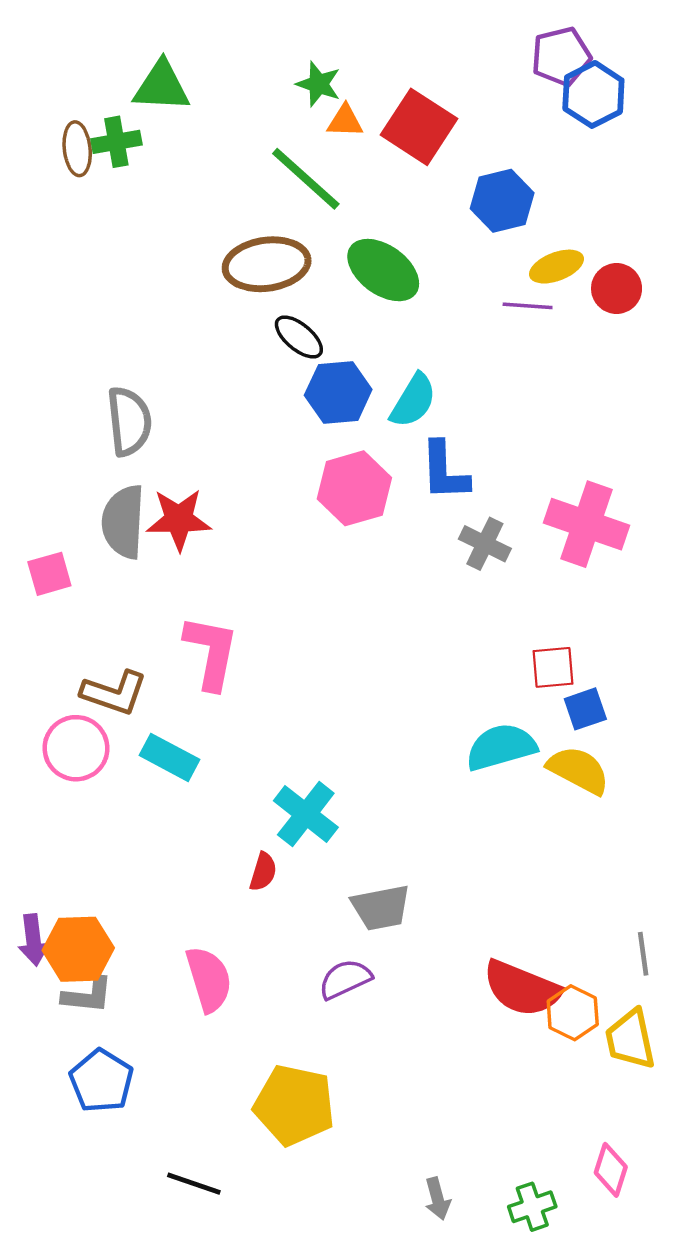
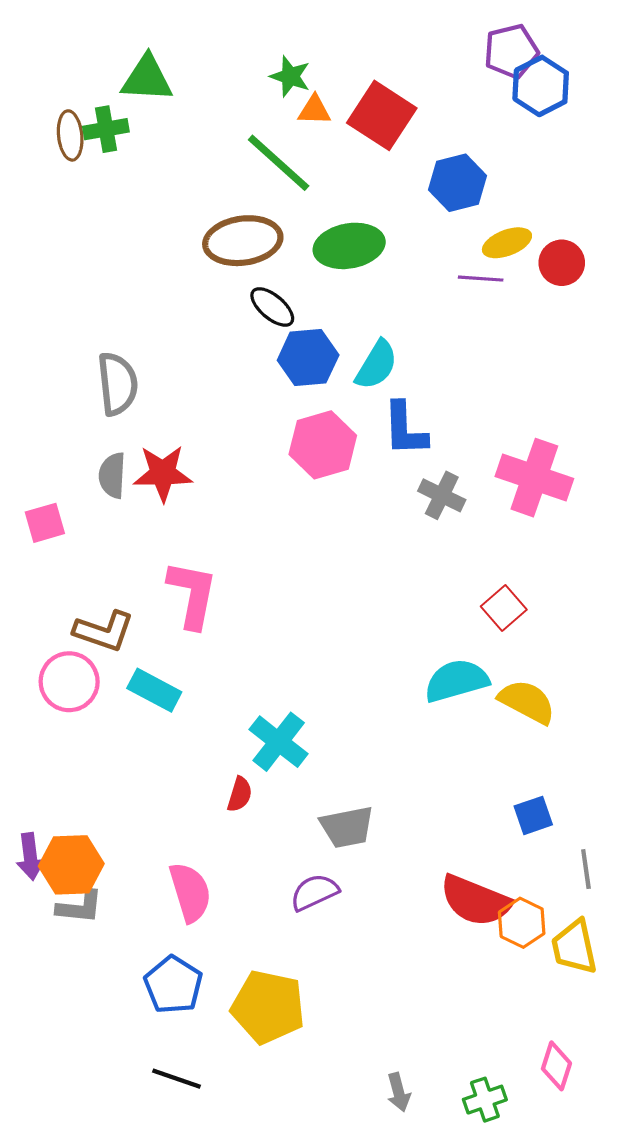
green ellipse: (383, 270) -> (349, 246), turned -46
gray semicircle: (123, 522) -> (112, 475), size x0.7
red square: (553, 667) -> (504, 608), turned -36
blue square: (585, 709) -> (533, 815), moved
blue pentagon: (101, 1081) -> (173, 985), moved

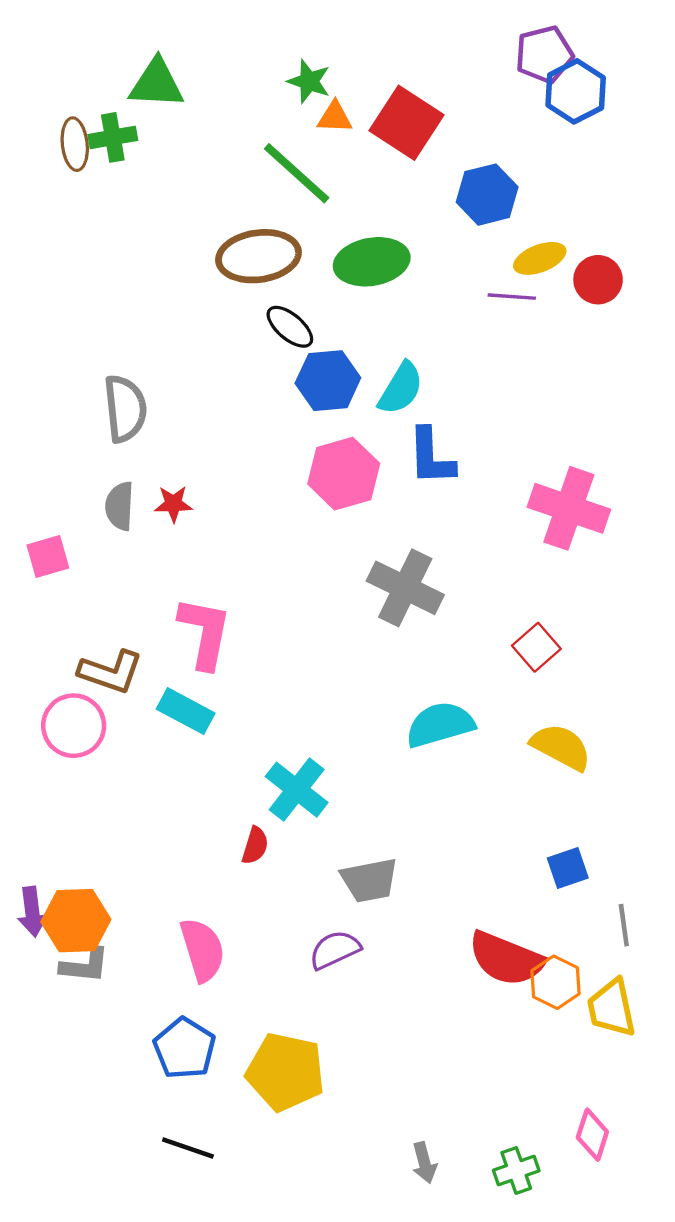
red star: (163, 473) -> (173, 504), size x0.6
gray cross: (442, 495) -> (405, 588), moved, size x1.5
cyan semicircle: (456, 681) -> (440, 725), moved
cyan rectangle: (154, 690) -> (186, 711), moved

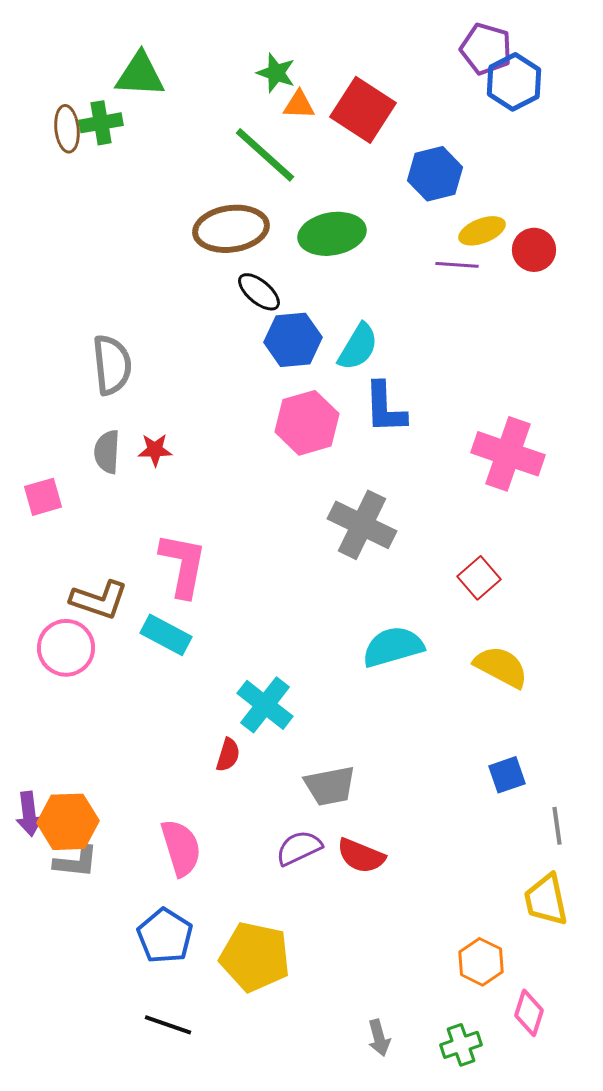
purple pentagon: (544, 54) -> (486, 49), turned 30
red semicircle: (506, 959) -> (361, 856), moved, size x0.7
orange hexagon: (555, 982) -> (481, 962), moved

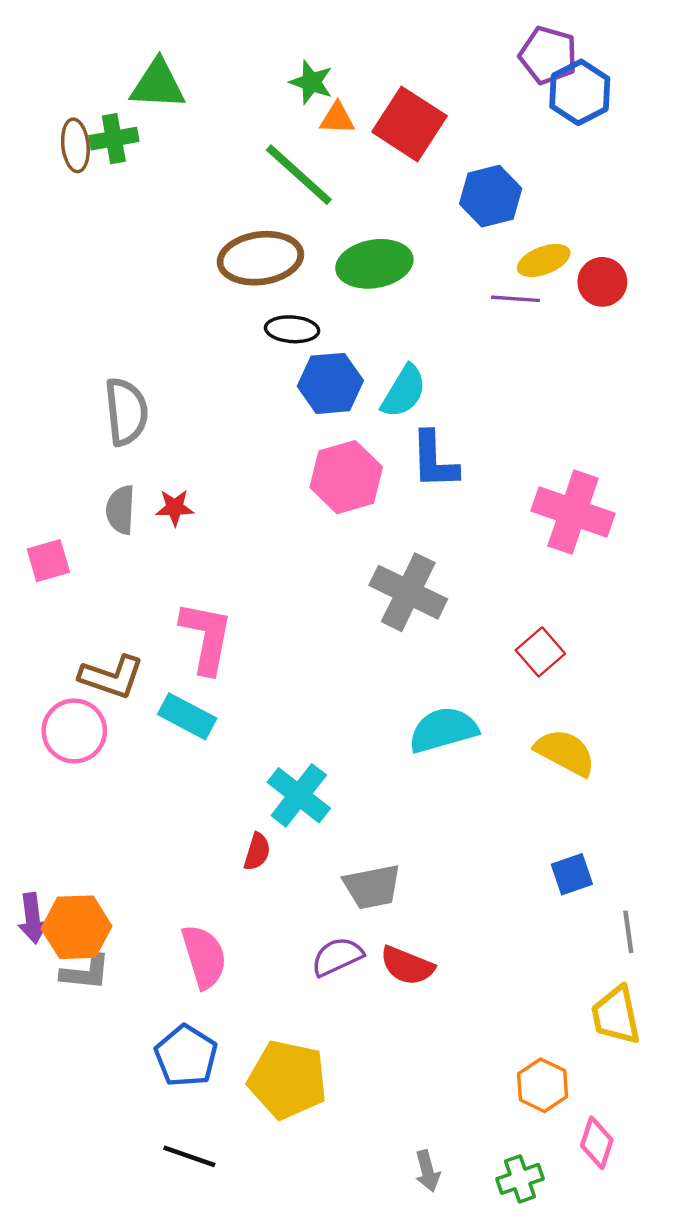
black ellipse: (259, 292) -> (292, 329), turned -36

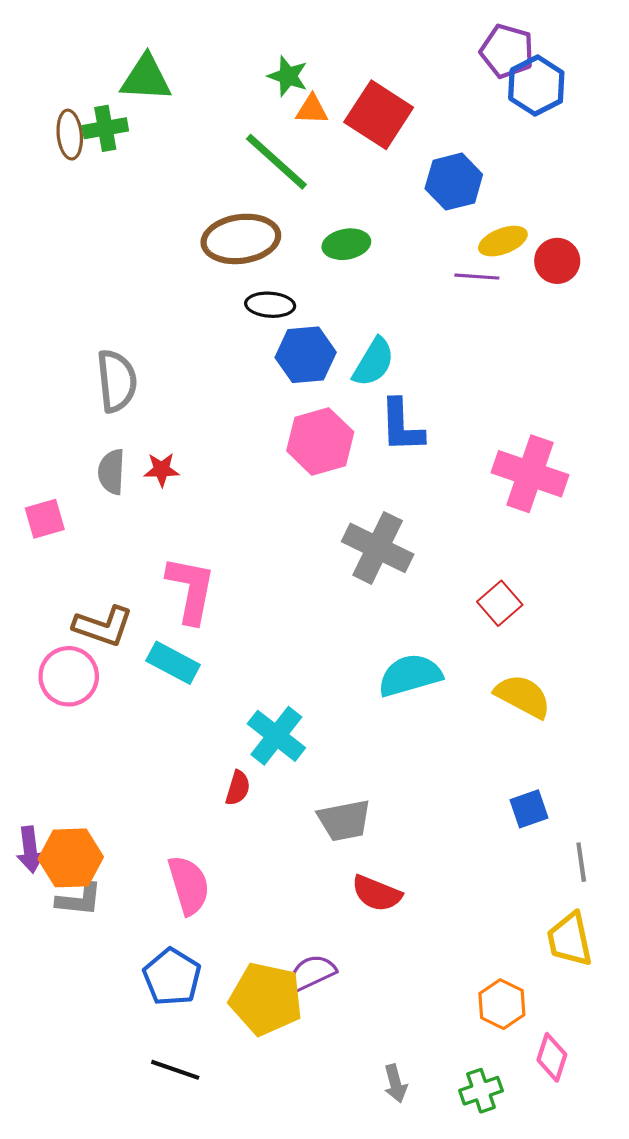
green ellipse: (374, 264) -> (346, 244), size x0.7
purple semicircle: (337, 957) -> (312, 973), moved

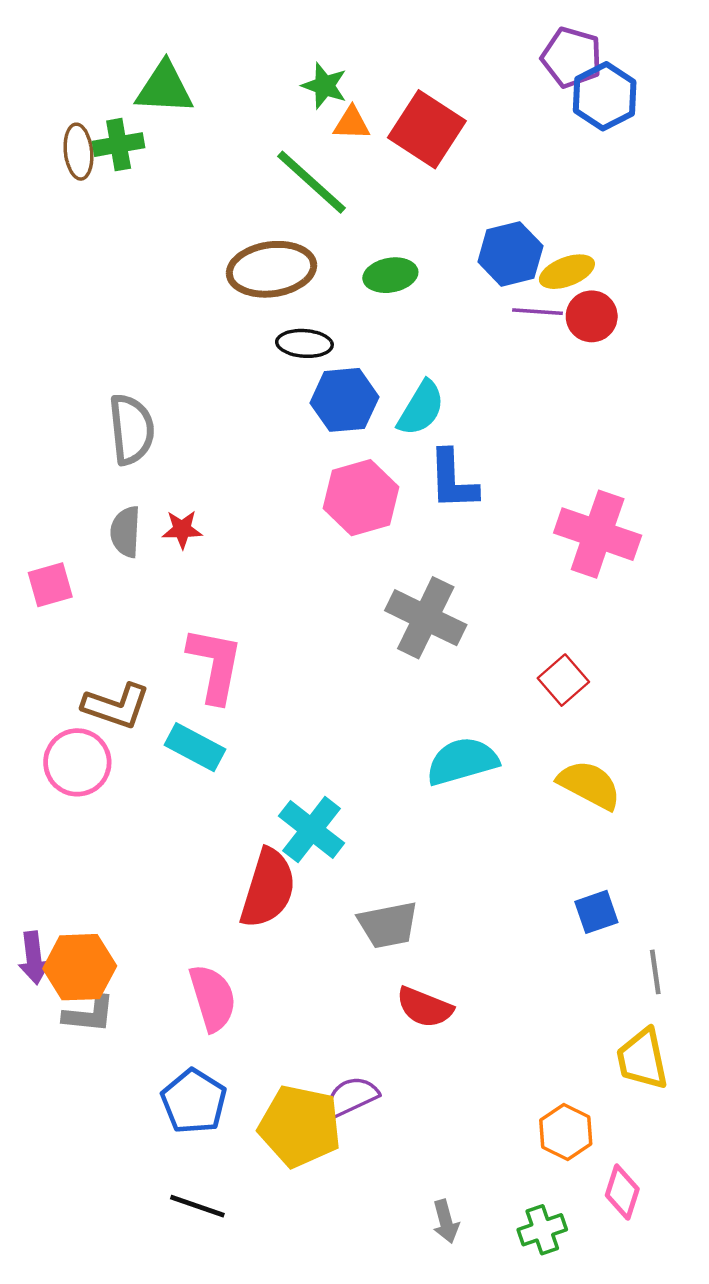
blue hexagon: (454, 182) -> (510, 254), moved
red circle: (557, 261) -> (592, 316), moved
red semicircle: (238, 788) -> (268, 888), size x2.0

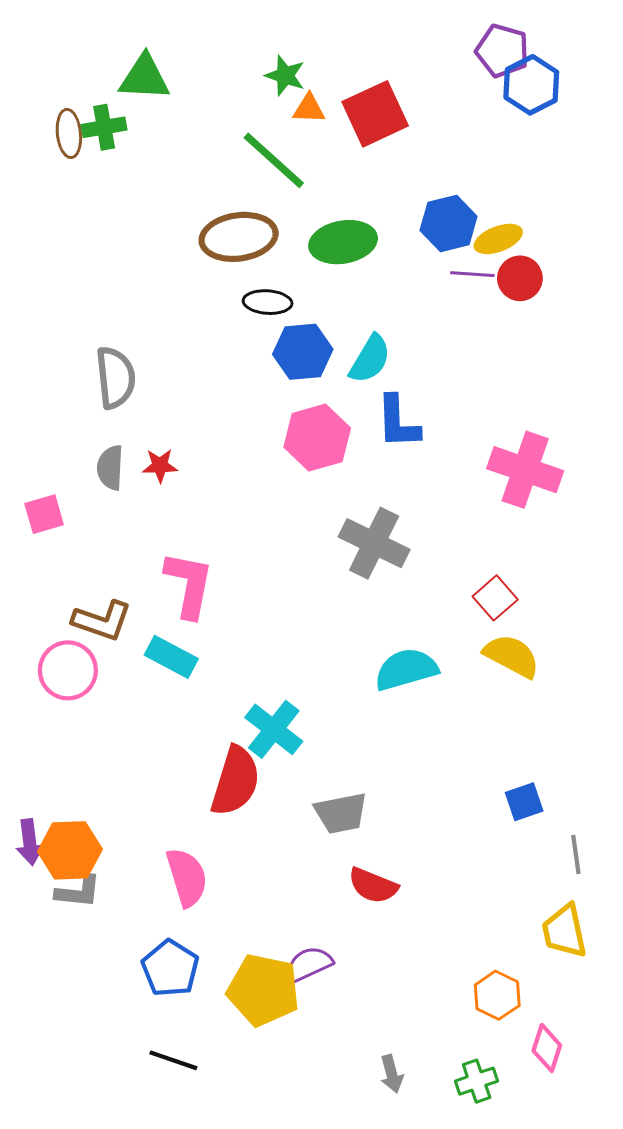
red square: (427, 129) -> (375, 114), turned 32
green ellipse: (390, 275) -> (343, 242), size x1.4
yellow semicircle: (589, 785) -> (512, 656), moved

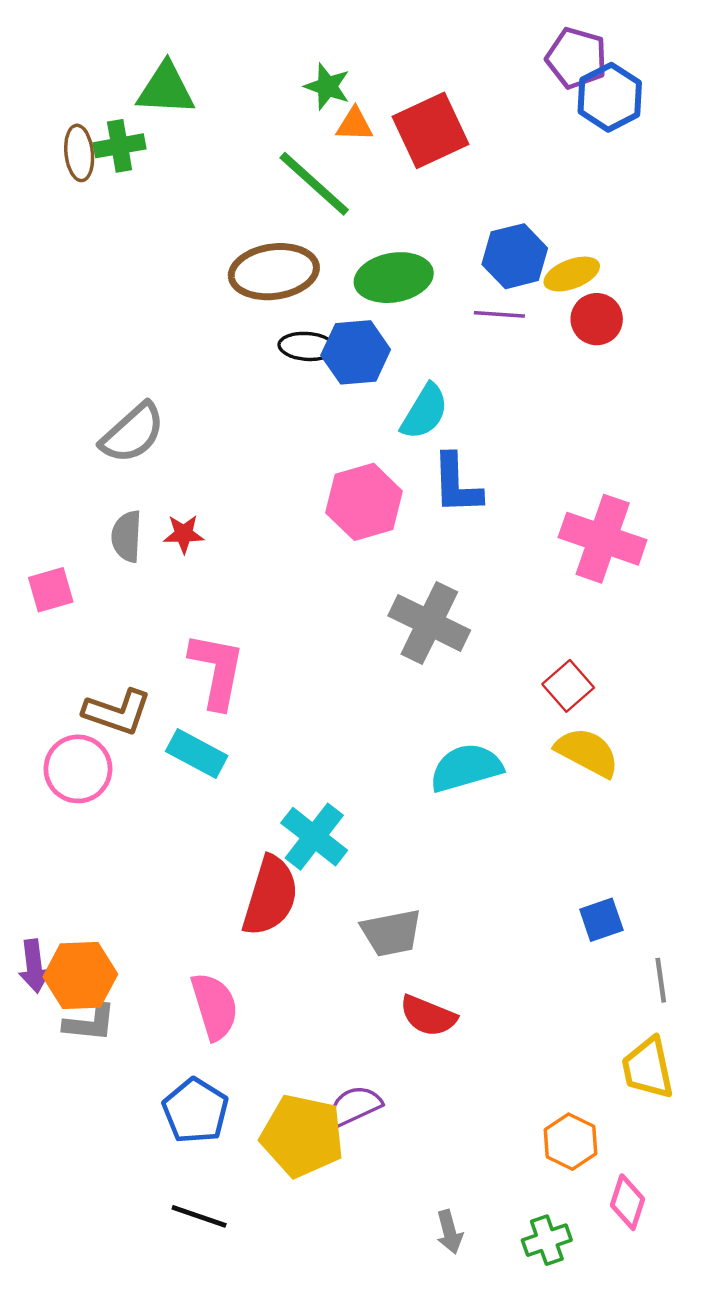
purple line: (472, 274) -> (499, 314), moved
blue hexagon: (303, 352) -> (356, 352), moved
gray semicircle: (115, 378) -> (133, 433), turned 54

